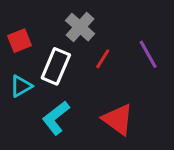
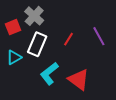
gray cross: (80, 27) -> (34, 16), moved
cyan L-shape: (56, 118) -> (49, 74), moved

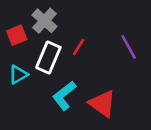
red line: (69, 39) -> (79, 47), moved

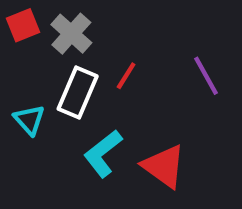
red square: (17, 35) -> (23, 25), moved
cyan triangle: (18, 75) -> (29, 120), turned -42

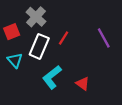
red square: (23, 25) -> (12, 32), moved
red triangle: (164, 166) -> (83, 84), size x0.6

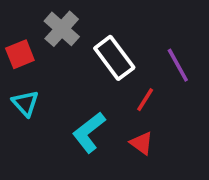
red line: (64, 38) -> (145, 100), moved
white rectangle: (39, 46) -> (114, 58), moved, turned -60

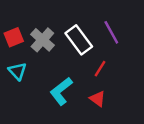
gray cross: (62, 29) -> (42, 40), moved
purple line: (178, 65) -> (111, 32), moved

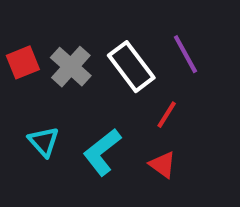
cyan triangle: (17, 71) -> (44, 142), moved

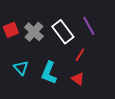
cyan L-shape: (102, 152) -> (49, 73), turned -30

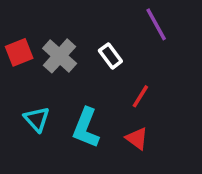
purple line: (89, 26) -> (156, 24), moved
white rectangle: (63, 32) -> (110, 56), size x0.6

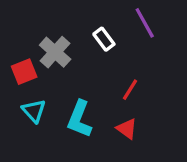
red square: (19, 52) -> (24, 72), moved
white rectangle: (110, 56) -> (104, 39), moved

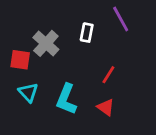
white rectangle: (104, 39) -> (87, 33), turned 48
red square: (24, 72) -> (20, 60), turned 30

